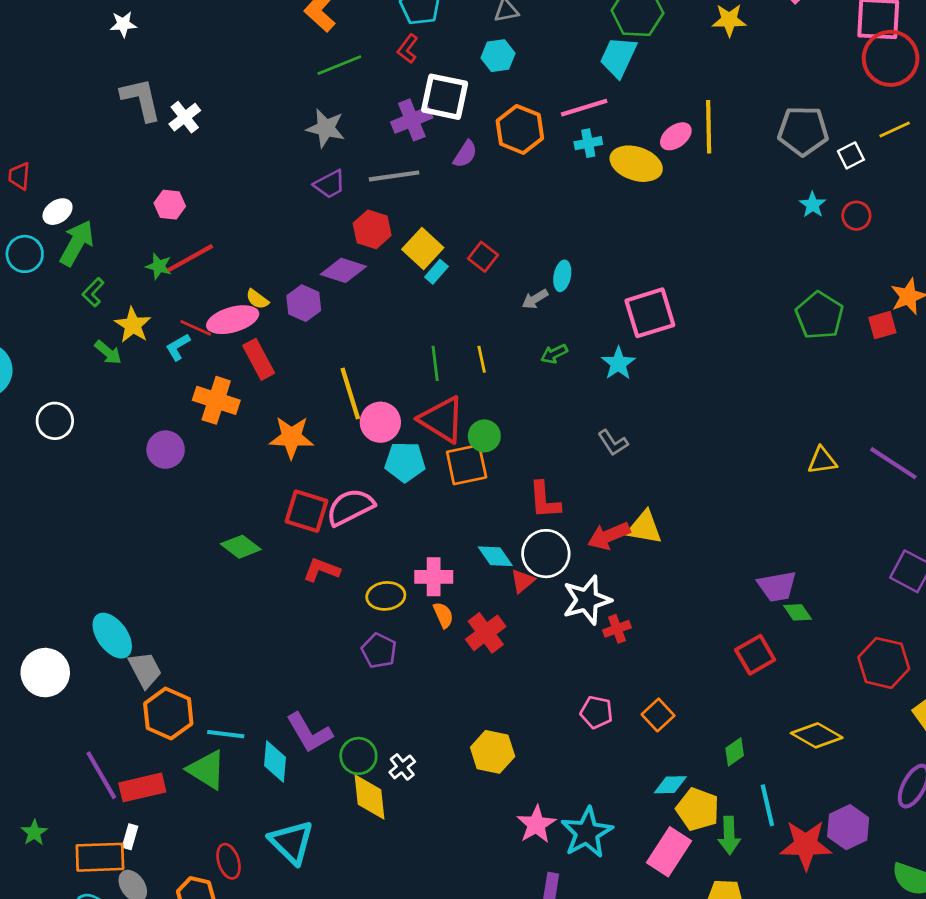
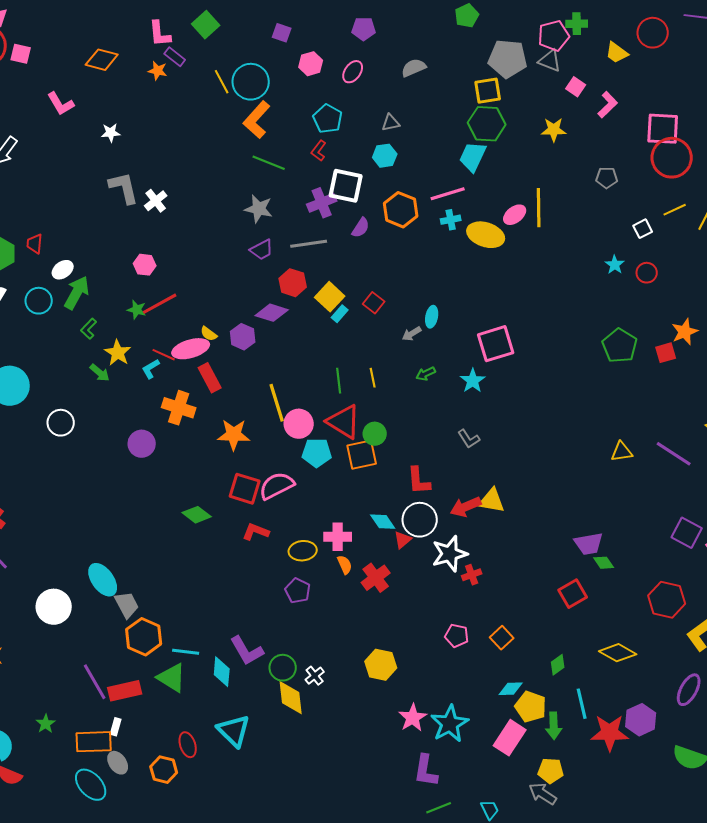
green line: (339, 65) -> (269, 163), turned 44
gray pentagon: (803, 131) -> (607, 178), moved, size x0.6

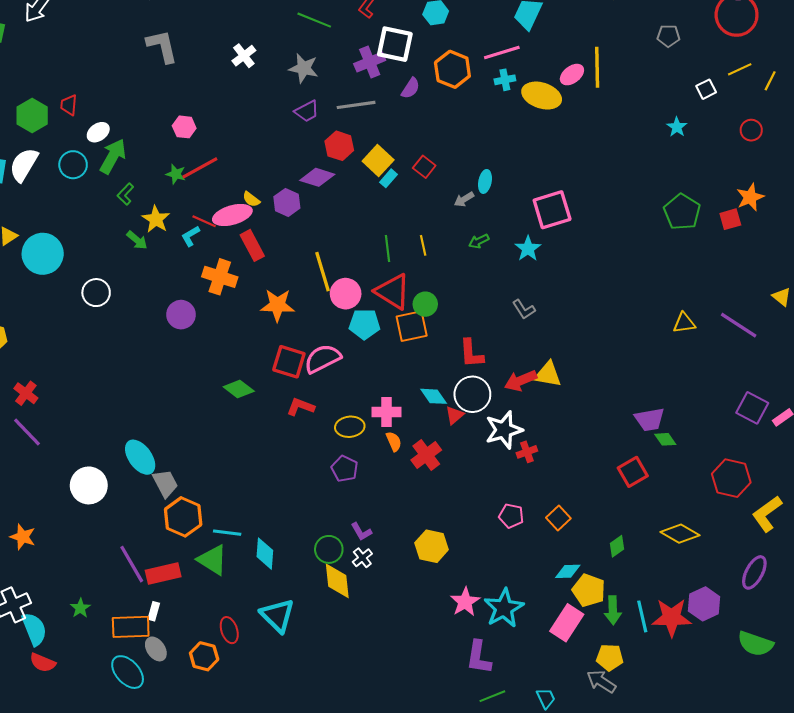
white cross: (156, 201) -> (244, 56), moved
red circle: (647, 273) -> (751, 130), moved
purple L-shape: (247, 651) -> (361, 532), moved, size x0.6
cyan line: (582, 704) -> (642, 616), moved

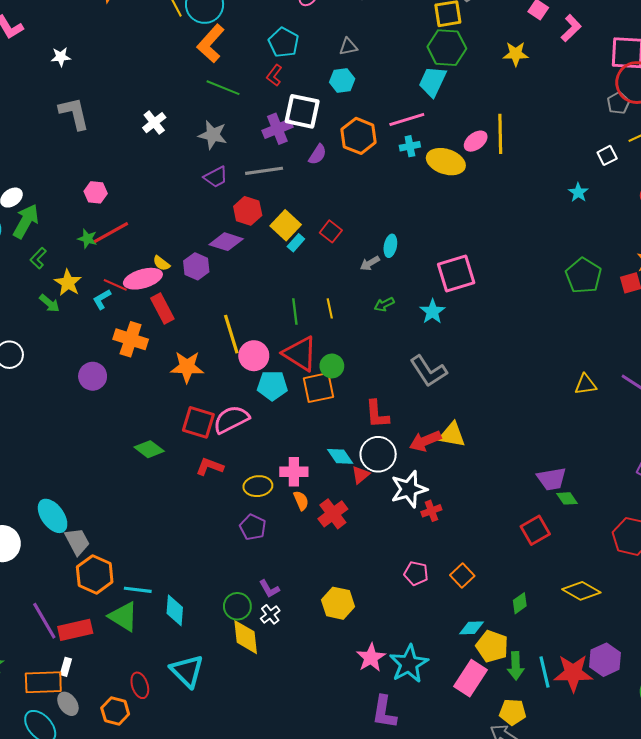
gray pentagon: (668, 36) -> (618, 103), moved, turned -30
gray L-shape: (524, 309) -> (428, 371), size x1.6

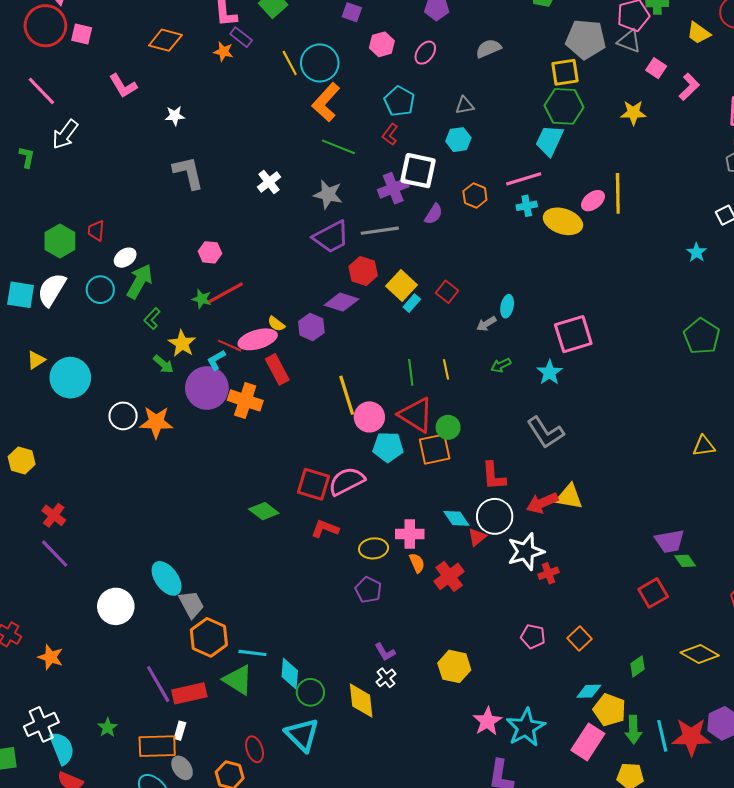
orange hexagon: (359, 136) -> (475, 195), size x0.7
purple trapezoid: (216, 177) -> (331, 237), size x1.5
orange star: (187, 367) -> (156, 422), moved
purple circle: (93, 376) -> (207, 388), moved, size x1.5
green circle: (237, 606) -> (310, 692), moved

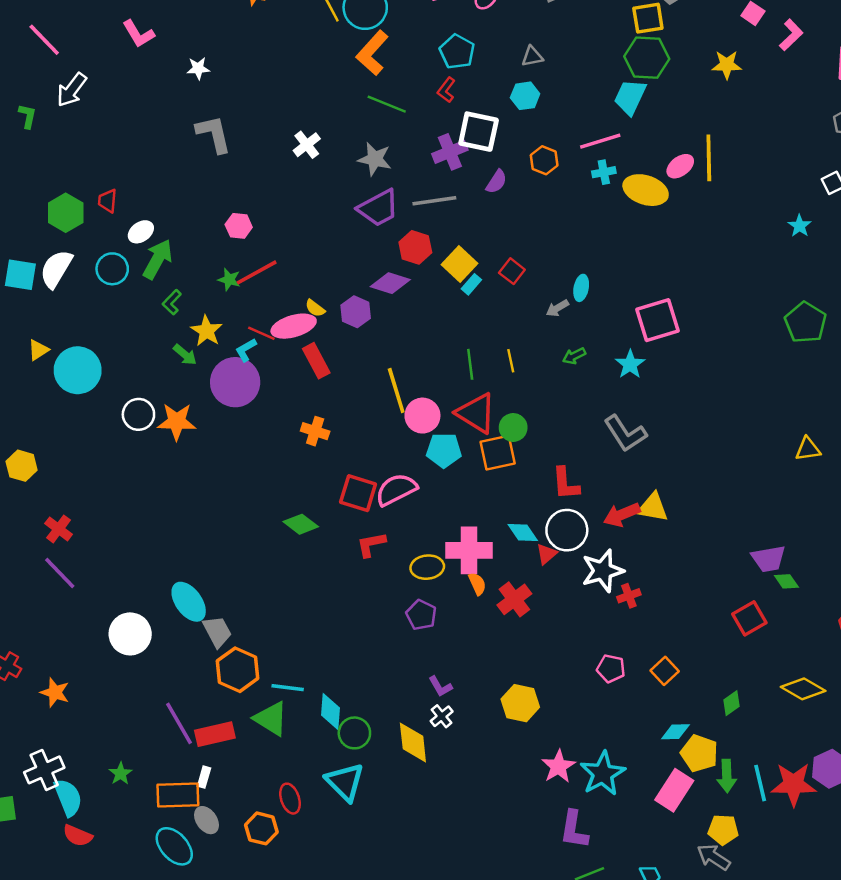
orange cross: (245, 400) -> (315, 431), moved, size x0.7
red L-shape: (325, 529) -> (371, 544), turned -32
pink cross: (410, 534) -> (469, 550), size x1.4

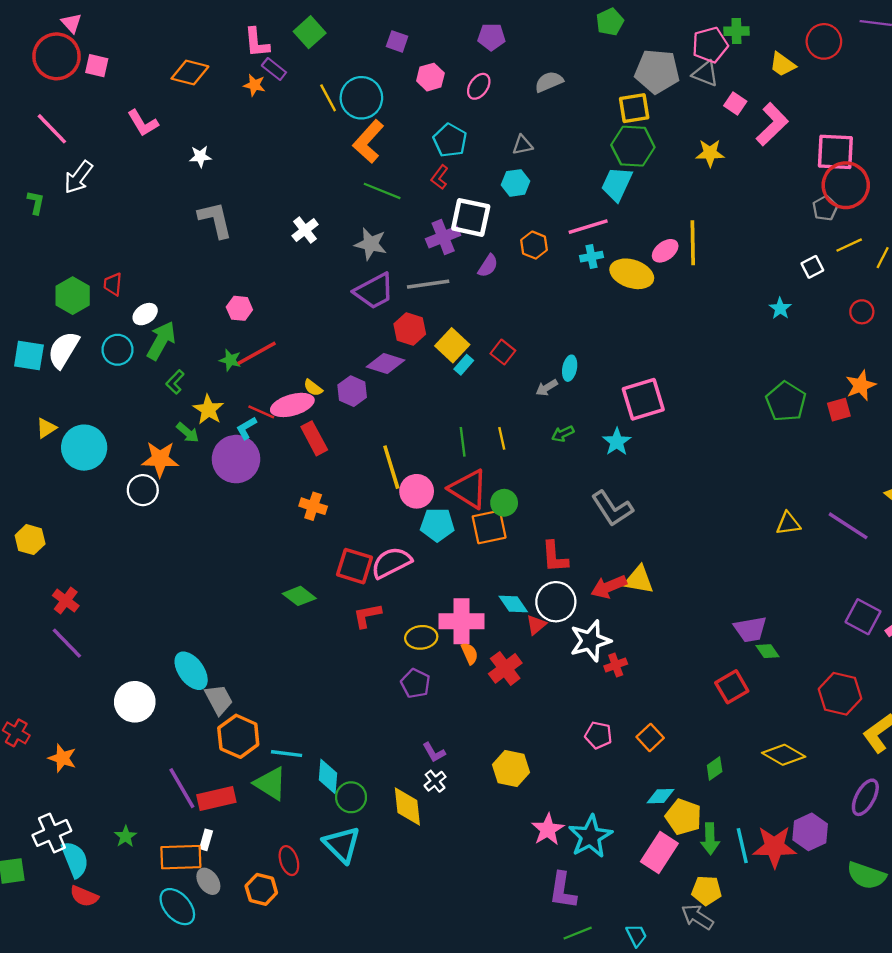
pink L-shape: (791, 35) -> (772, 124), size x1.4
orange star: (177, 422) -> (160, 459), moved

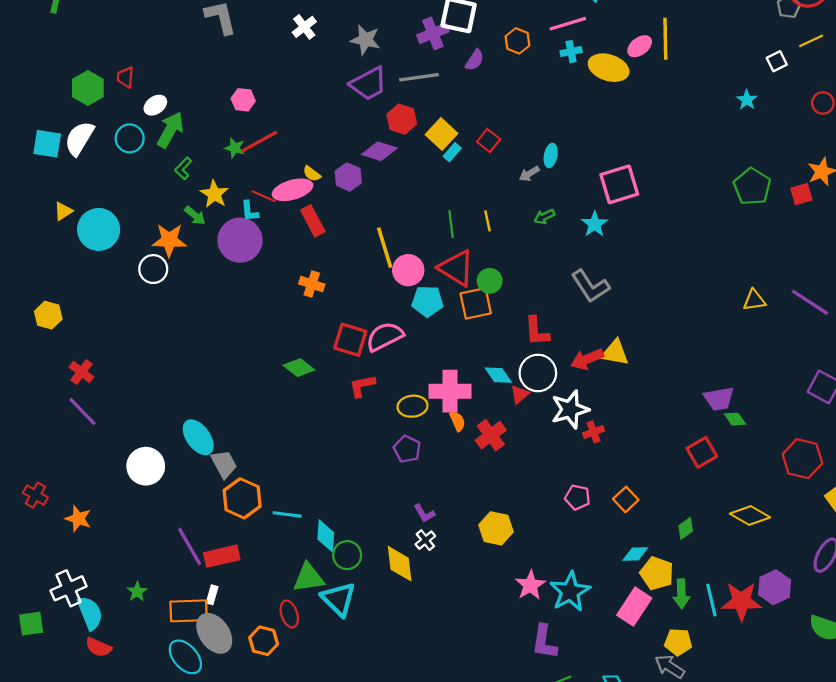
cyan L-shape: (246, 428) -> (250, 211), turned -65
green triangle: (271, 783) -> (309, 578), moved, turned -40
gray ellipse: (208, 881) -> (214, 633), size x1.6

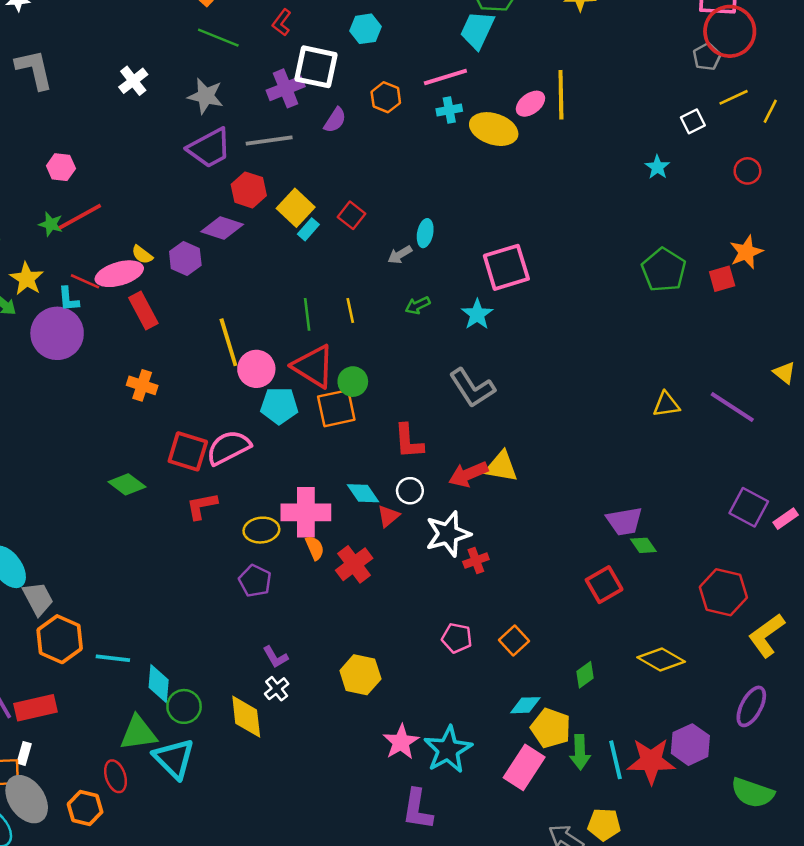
white circle: (538, 373) -> (410, 491), size x0.6
yellow pentagon: (678, 642) -> (604, 824), moved

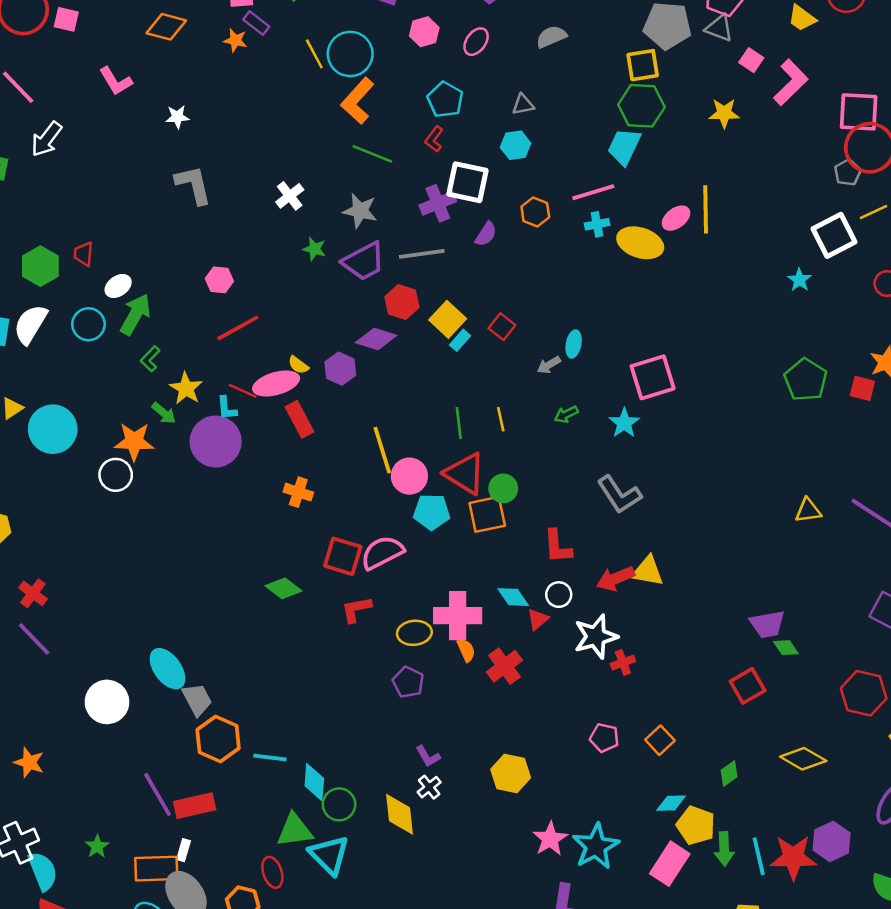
white square: (693, 121) -> (834, 235), size x1.8
green star: (51, 224) -> (314, 249), moved
red square: (722, 279) -> (862, 388), turned 30

